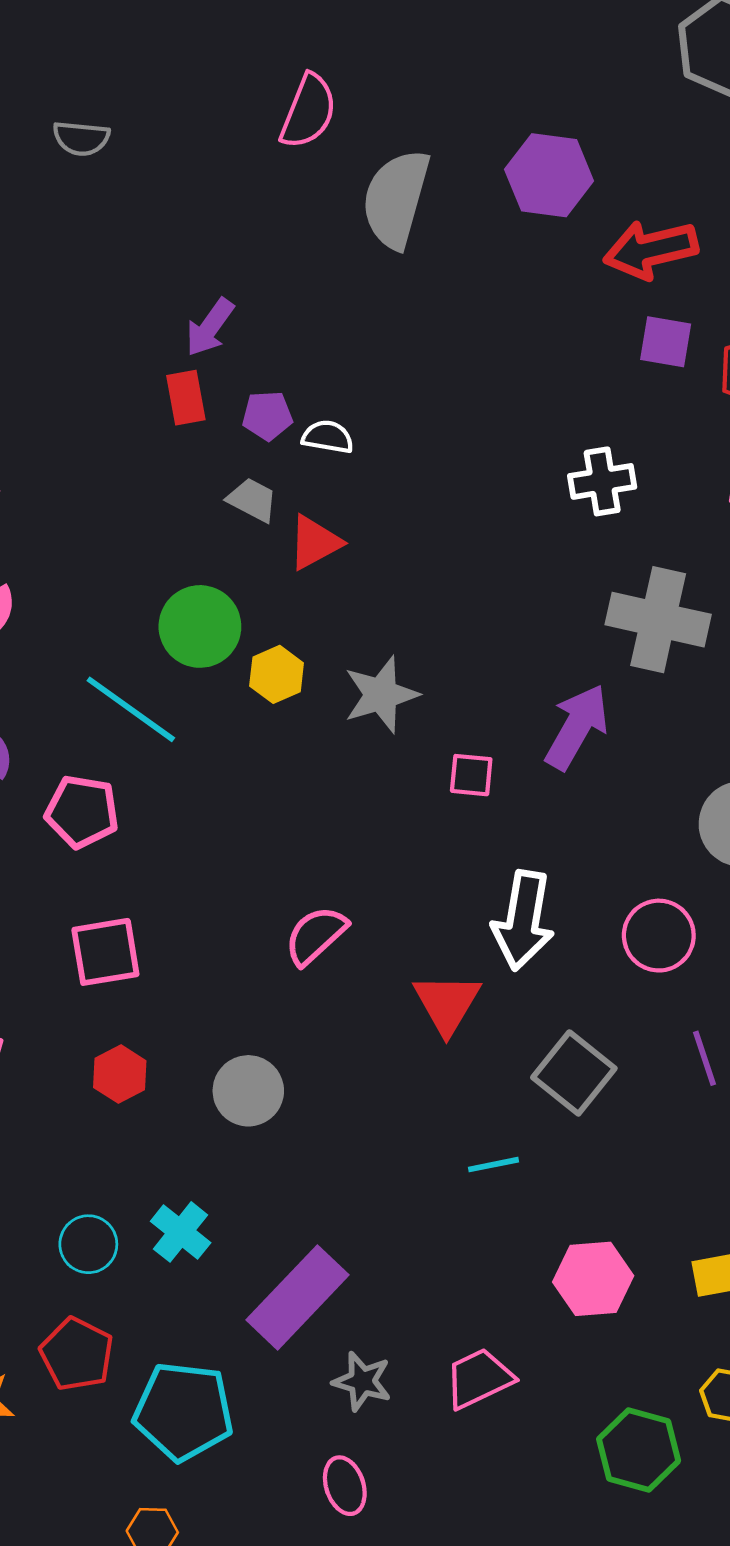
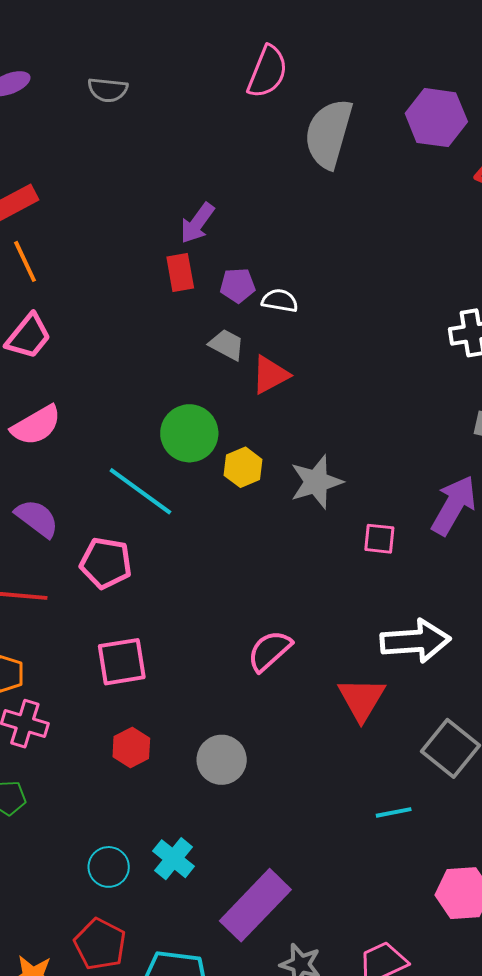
white arrow: (523, 920) -> (415, 641), turned -104

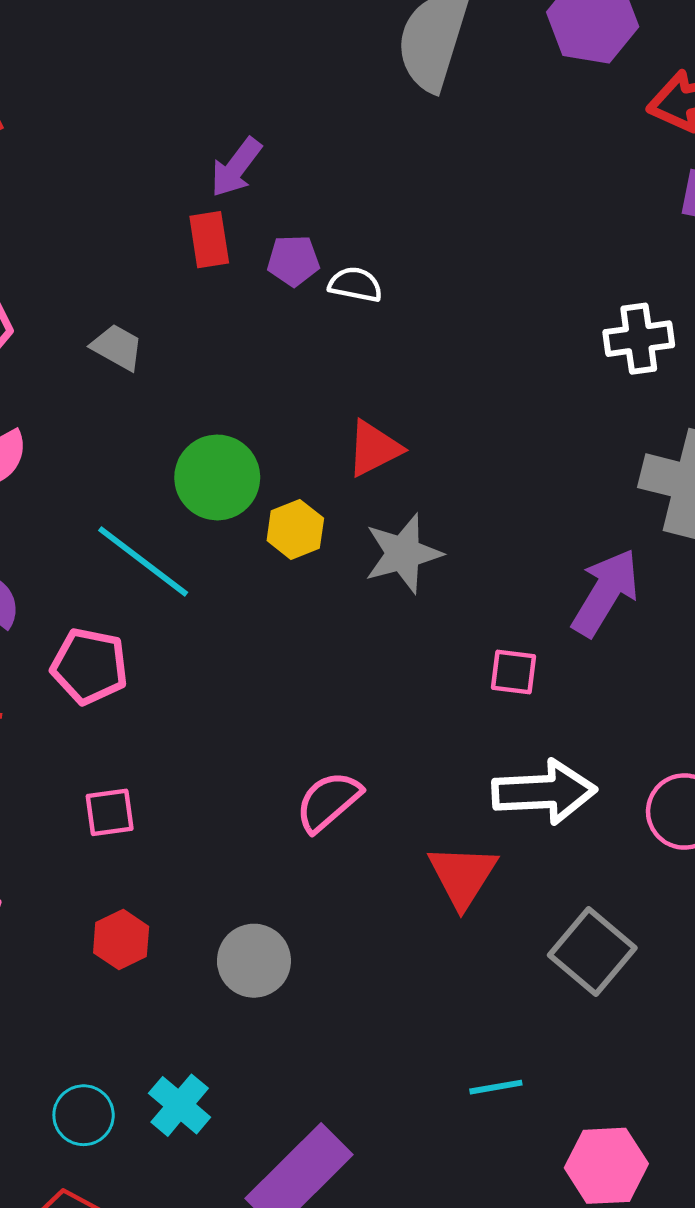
gray trapezoid: (227, 345) -> (117, 347), moved
red triangle: (270, 375) -> (374, 448), moved
pink square: (379, 539) -> (514, 672), moved
pink square: (122, 662) -> (110, 812), size x0.7
cyan line: (394, 812) -> (496, 1087), moved

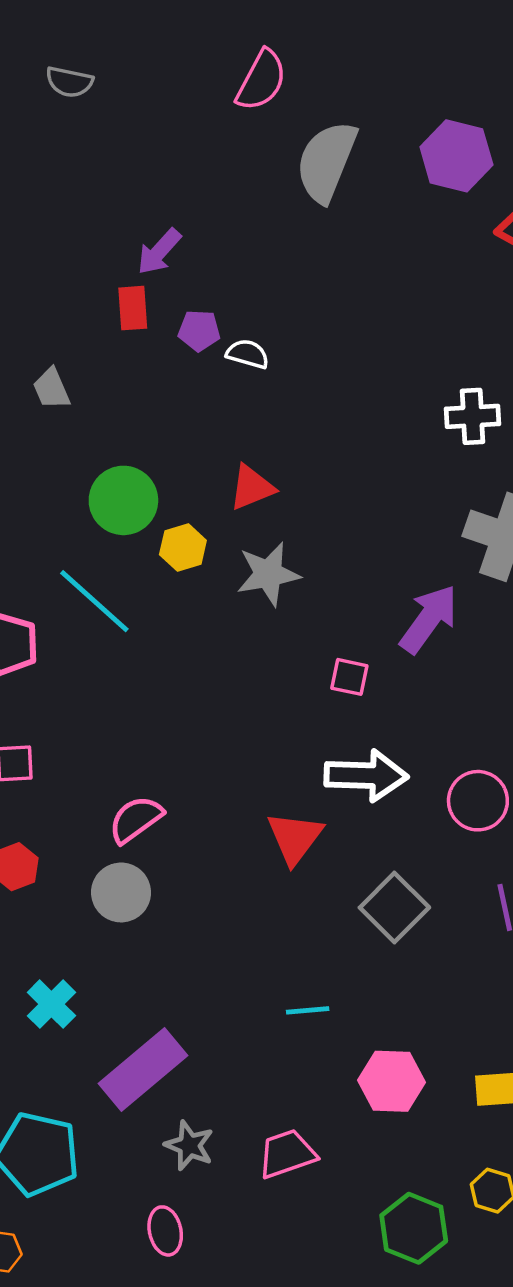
gray trapezoid: (117, 347) -> (51, 389), turned -147
cyan line: (143, 561) -> (94, 601), moved
pink semicircle: (328, 801) -> (136, 819), moved

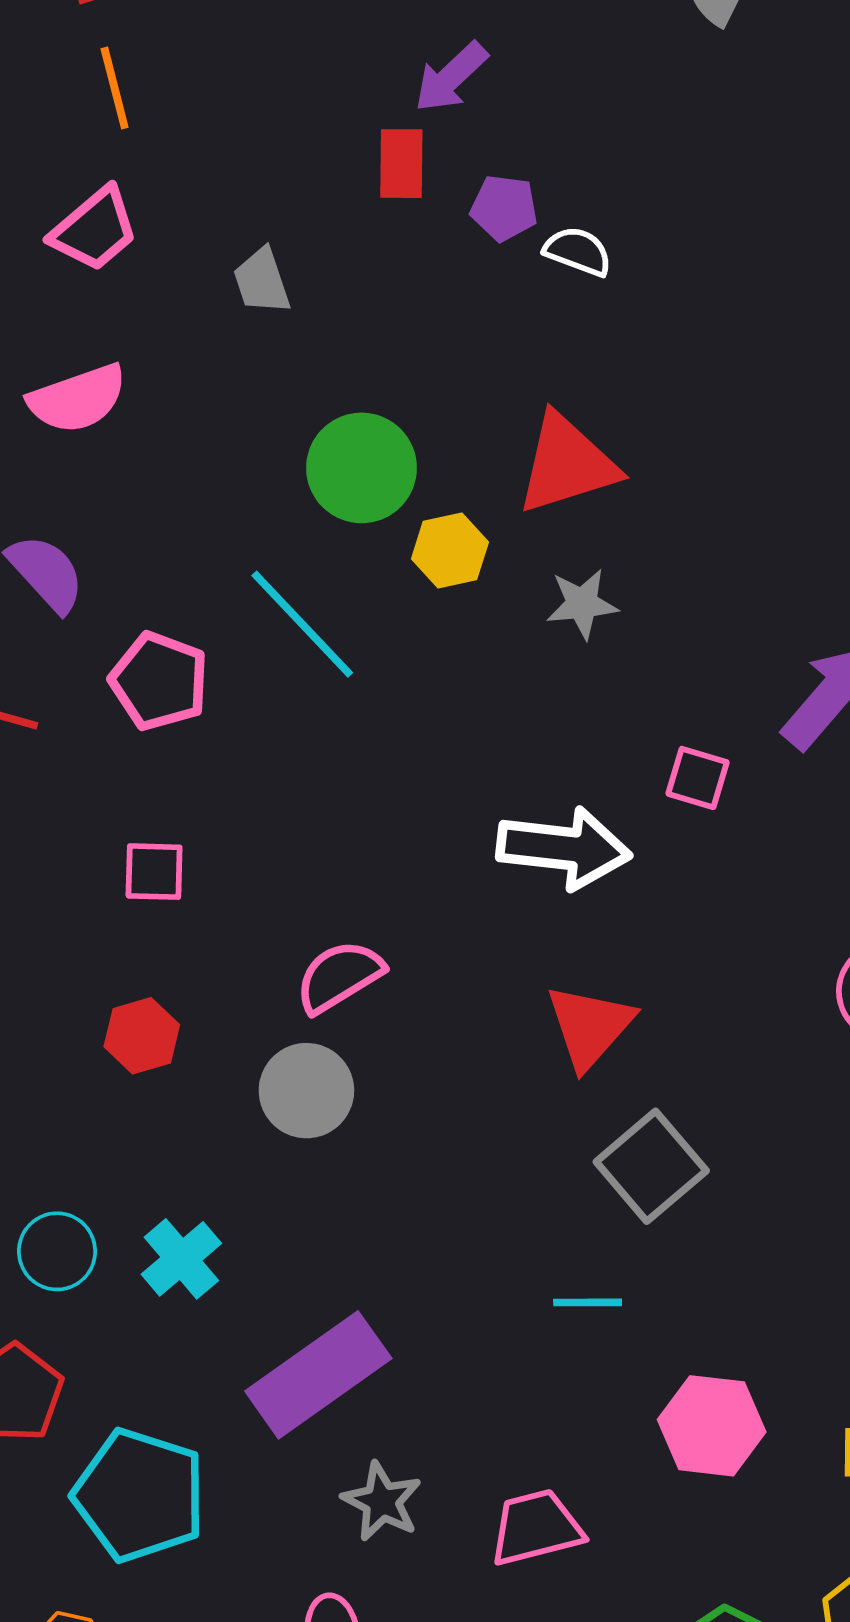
red triangle: (252, 487) -> (567, 464), size x1.4
gray star: (268, 574) -> (582, 604), size x0.7
white arrow: (366, 776) -> (564, 848), moved
gray square: (394, 908) -> (651, 1166), moved

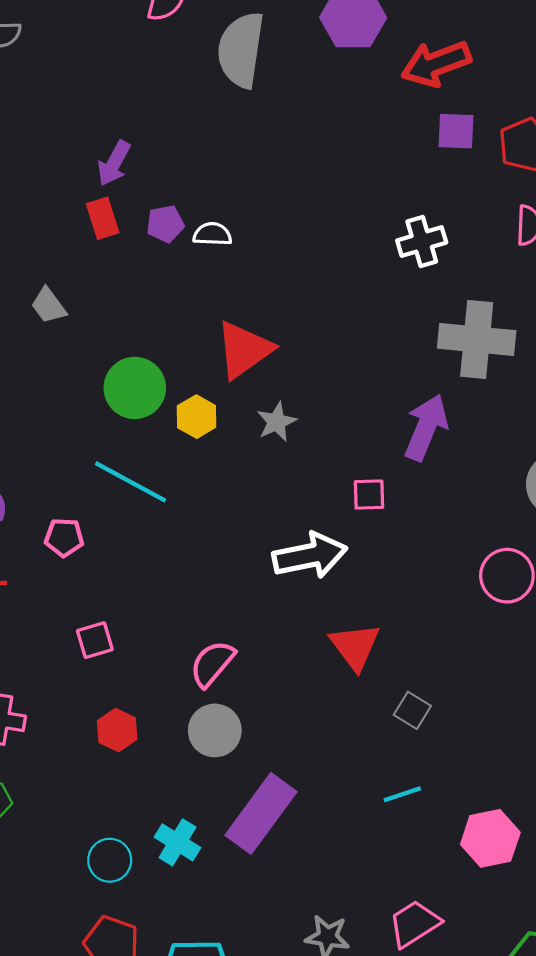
pink pentagon: (159, 681) -> (64, 537), size x0.7
gray square: (651, 1166) -> (412, 710), size x0.6
purple rectangle: (318, 1375) -> (261, 813), moved

